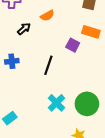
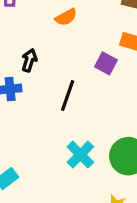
black arrow: (24, 29) -> (29, 60), moved, turned -32

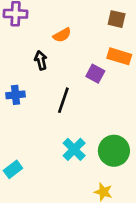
black arrow: (29, 60) -> (41, 60), moved, turned -30

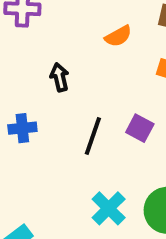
orange semicircle: (62, 35) -> (118, 36), moved
purple square: (95, 74) -> (140, 128), moved

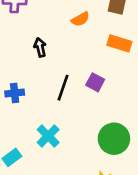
blue cross: (22, 128) -> (15, 93), moved
cyan cross: (109, 208) -> (48, 136), moved

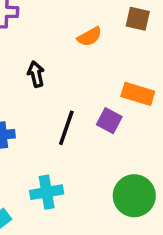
orange rectangle: (119, 43) -> (138, 94), moved
cyan cross: (48, 136) -> (47, 192), turned 35

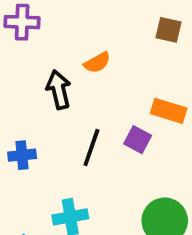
orange semicircle: (90, 37) -> (97, 63), moved
black arrow: (36, 74) -> (59, 90), size x1.4

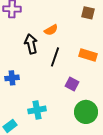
purple square: (138, 140) -> (72, 84), moved
black line: (91, 147) -> (55, 57), moved

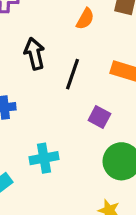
orange semicircle: (51, 30) -> (85, 19), moved, turned -32

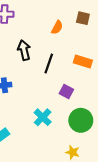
cyan cross: (44, 158) -> (43, 117), moved, turned -36

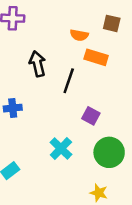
orange semicircle: (57, 27) -> (79, 35), turned 72
orange rectangle: (83, 62) -> (96, 57), moved

